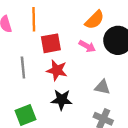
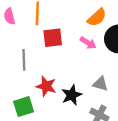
red star: (57, 70) -> (46, 86), moved
black star: (62, 100) -> (72, 95), moved, turned -30

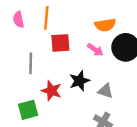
orange semicircle: (97, 17) -> (105, 25), turned 30
black star: (72, 95) -> (79, 81), moved

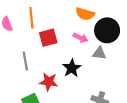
orange semicircle: (105, 25) -> (85, 14), turned 36
gray triangle: (105, 91) -> (99, 53), moved

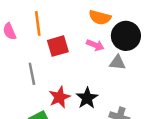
black star: (72, 68) -> (87, 98), moved
red star: (49, 82) -> (60, 97), turned -30

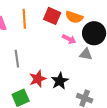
red square: (58, 46) -> (52, 16), moved, turned 36

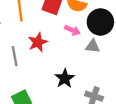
red star: (38, 79) -> (38, 42), moved

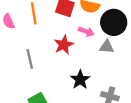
red star: (38, 42) -> (64, 45), moved

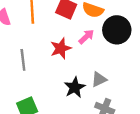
pink arrow: (86, 32) -> (86, 37), turned -70
gray triangle: (107, 47) -> (99, 79), moved, turned -35

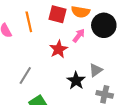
gray line: (23, 60) -> (25, 75), moved, turned 48

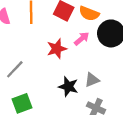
black star: (76, 81) -> (68, 87), turned -30

